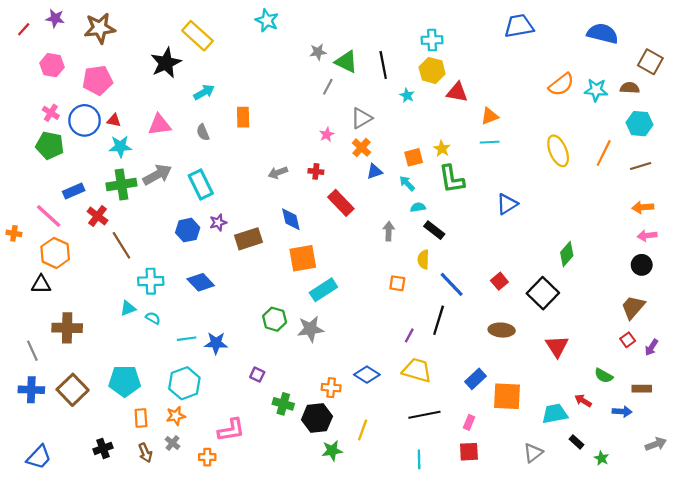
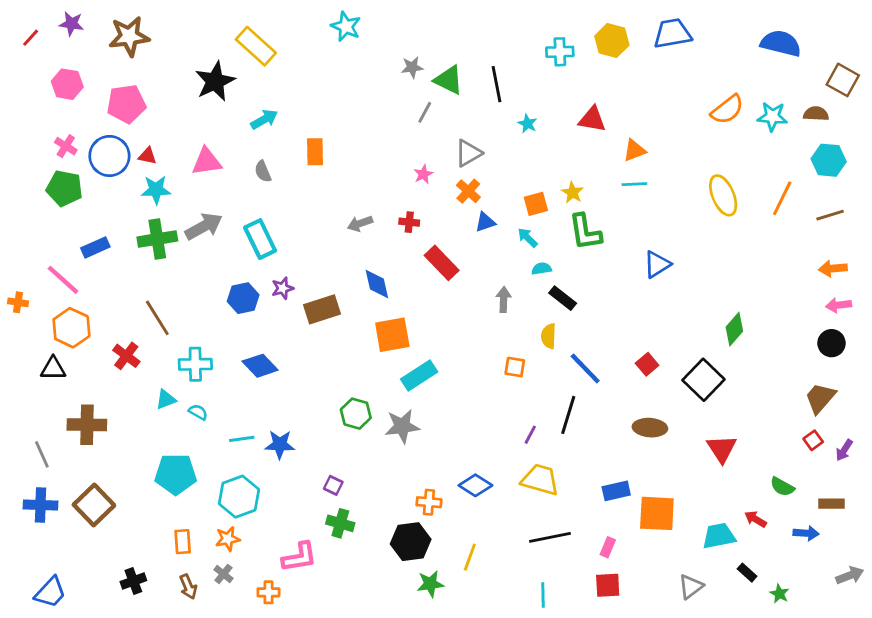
yellow hexagon: (432, 70) -> (612, 41), moved
red cross: (98, 216) -> (126, 356), moved
blue rectangle: (476, 379) -> (616, 491), turned 30
cyan pentagon: (125, 381) -> (176, 474), moved
green cross: (283, 404) -> (340, 523), moved

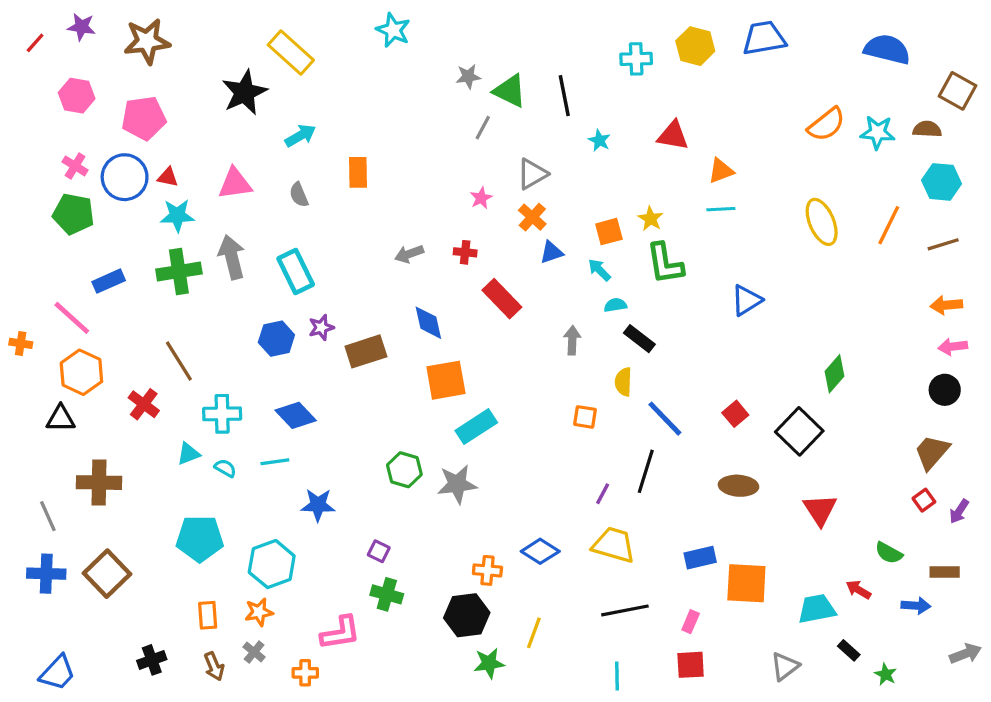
gray arrow: (204, 226) -> (232, 257), turned -75
cyan line: (242, 439) -> (275, 462), moved

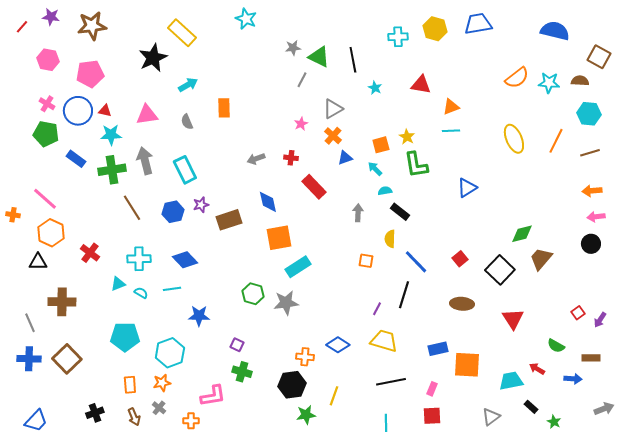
blue rectangle: (109, 281) -> (76, 159), moved, turned 60
brown line: (179, 361) -> (132, 208), moved
green diamond: (834, 374) -> (522, 234), turned 35
brown trapezoid: (932, 452) -> (541, 259), moved

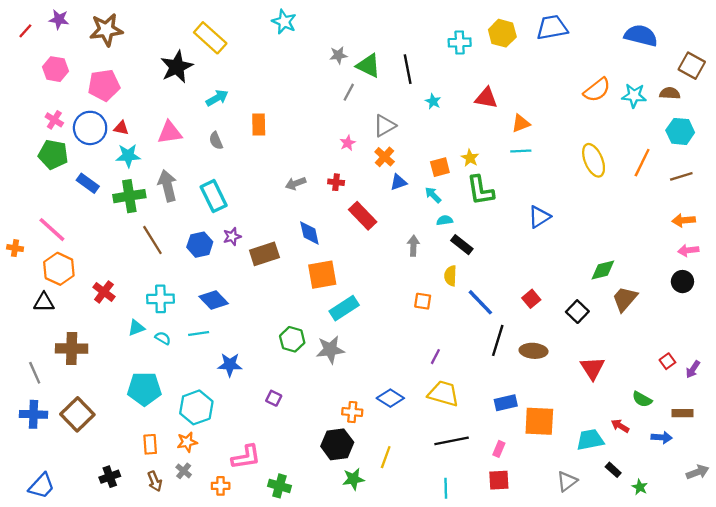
black square: (500, 270) -> (577, 312), size x0.7
black line: (404, 295) -> (498, 340), moved
green cross: (242, 372) -> (279, 486), moved

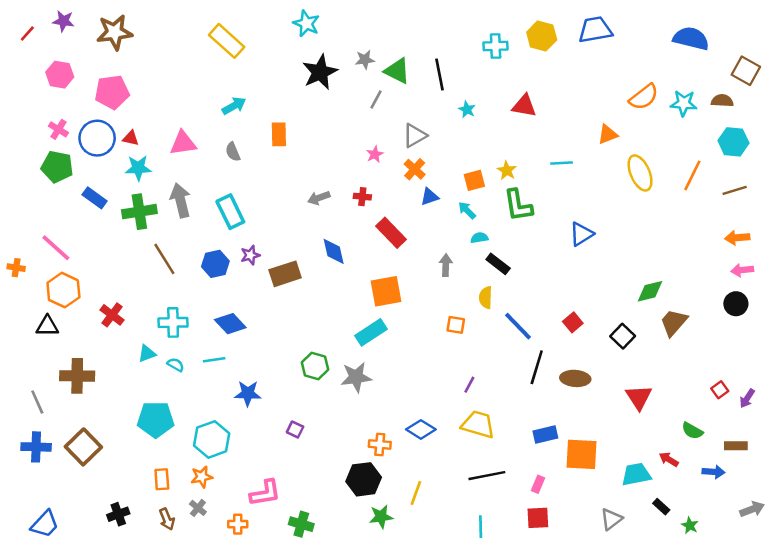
black star: (177, 67) -> (320, 72), moved
orange triangle: (521, 123) -> (608, 134), moved
orange square: (322, 275) -> (386, 291), moved

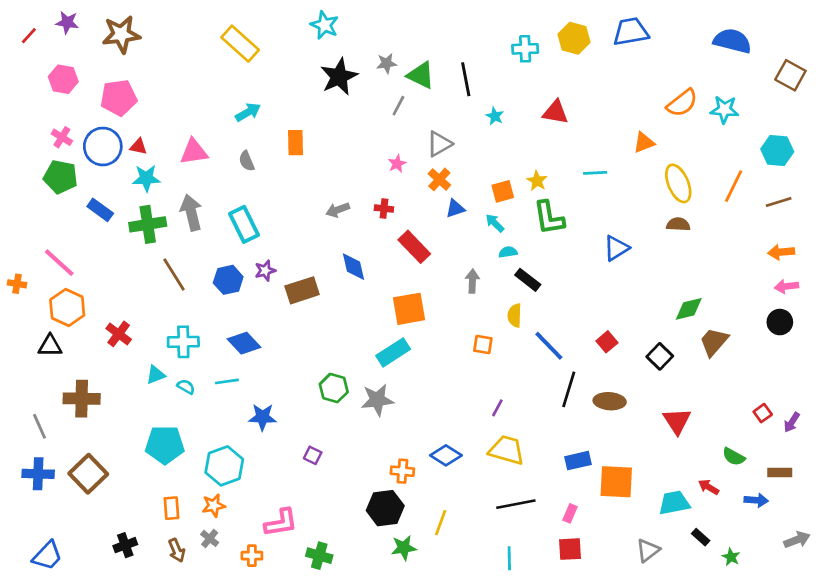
brown semicircle: (722, 101) -> (678, 224), moved

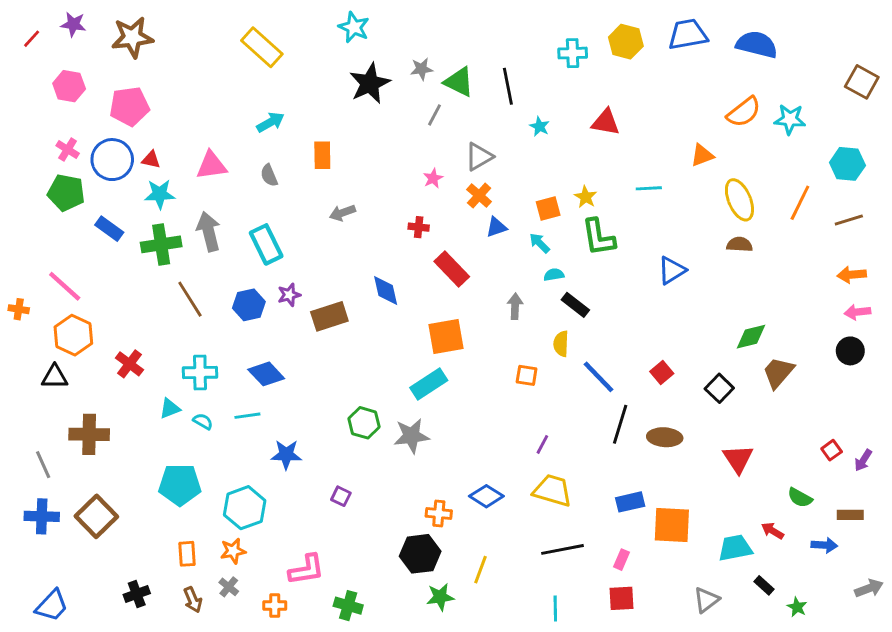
blue semicircle: (732, 41) -> (757, 44), moved
gray arrow: (338, 210) -> (342, 213), moved

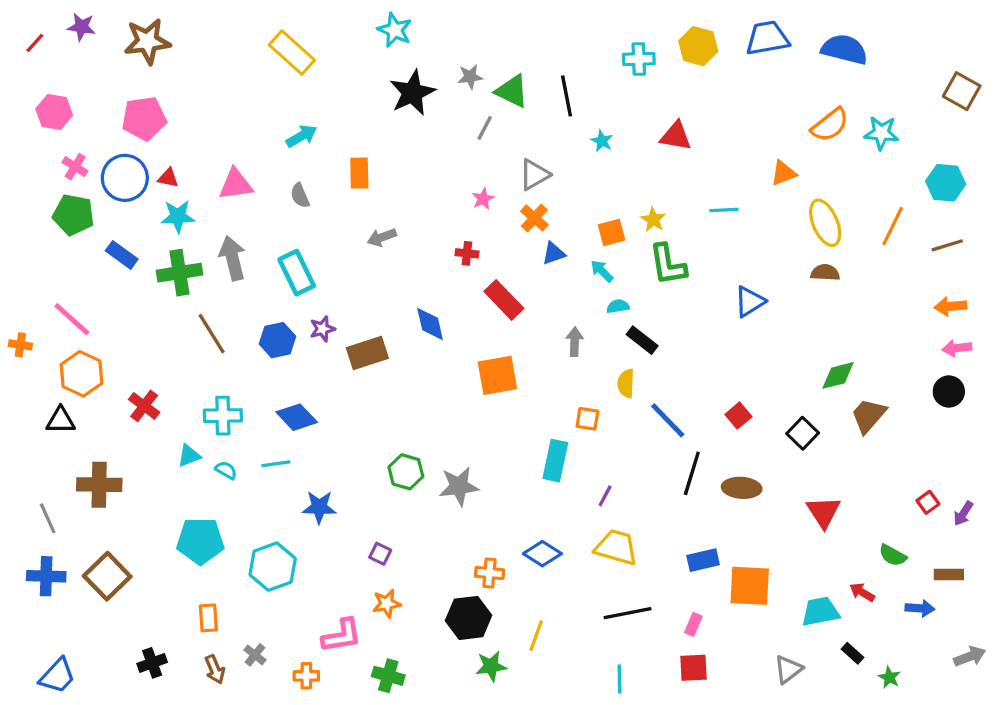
pink hexagon: (69, 86) -> (54, 112), moved
cyan rectangle: (429, 384) -> (555, 461), moved, turned -45
orange star: (233, 551) -> (387, 604), moved

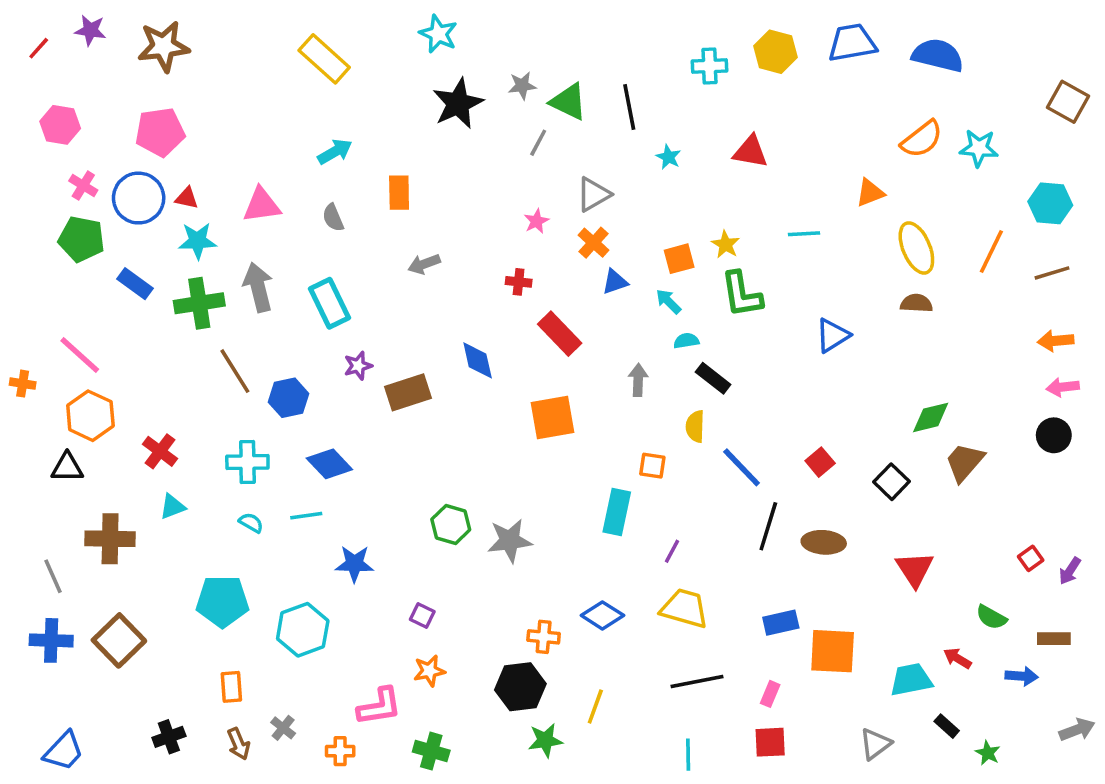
blue hexagon: (277, 340) -> (288, 398), moved
cyan triangle: (189, 456) -> (172, 507), moved

